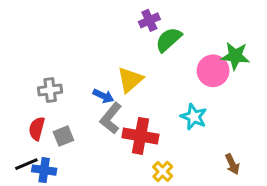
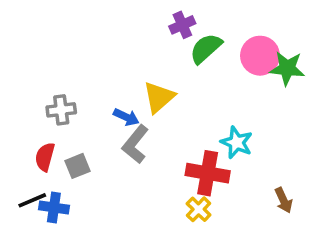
pink circle: (213, 71) -> (260, 56), moved
red cross: (140, 136) -> (208, 173), moved

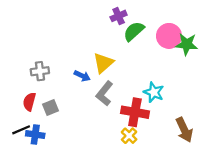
gray L-shape: (135, 144) -> (104, 93), moved
brown arrow: (284, 200) -> (184, 130), size x1.5

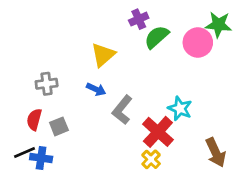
green star: (187, 44) -> (218, 25), moved
yellow triangle: (103, 63) -> (103, 55), moved
red cross: (135, 112) -> (158, 132), turned 32

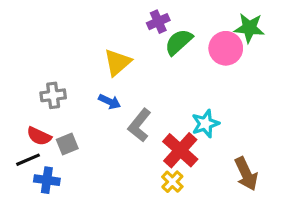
cyan star: (180, 109) -> (205, 124), turned 30
red semicircle: (34, 120) -> (39, 136), turned -80
black line: (25, 153) -> (28, 160), moved

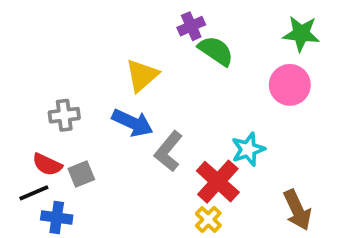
green semicircle: (179, 42) -> (216, 51), turned 76
pink circle: (226, 48) -> (290, 85), moved
blue arrow: (110, 102) -> (132, 123), size x1.5

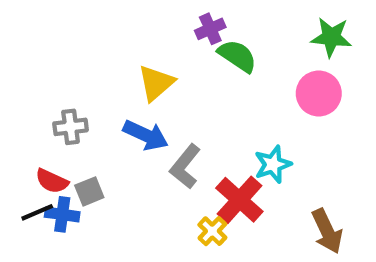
blue cross: (57, 218) -> (62, 214), moved
yellow cross: (208, 219) -> (212, 231), moved

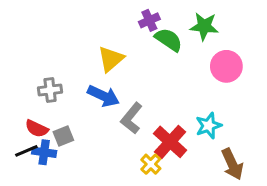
green star: (331, 37) -> (204, 26), moved
cyan star: (273, 164) -> (209, 126), moved

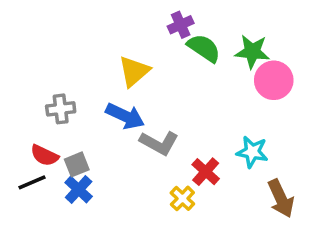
green star: (204, 26) -> (252, 52), moved
gray L-shape: (132, 118) -> (159, 143), turned -100
cyan star: (209, 126) -> (252, 152), turned 30
red cross: (170, 142) -> (206, 172), size x0.7
blue cross: (44, 152) -> (79, 189), moved, turned 35

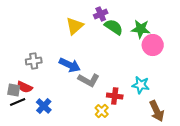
yellow triangle: (134, 71) -> (75, 26), moved
gray square: (77, 164) -> (14, 90), moved, turned 32
red cross: (206, 172) -> (115, 96), turned -35

